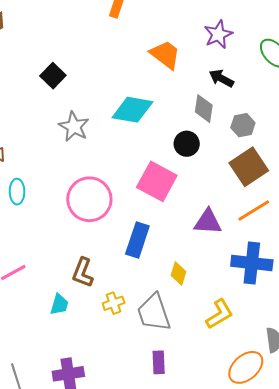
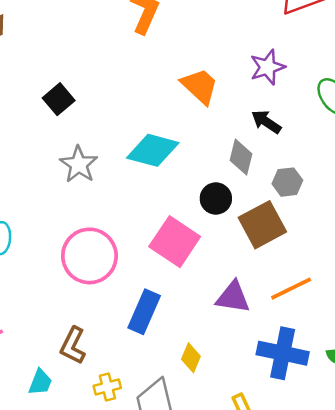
brown square: (249, 167) -> (262, 225), moved

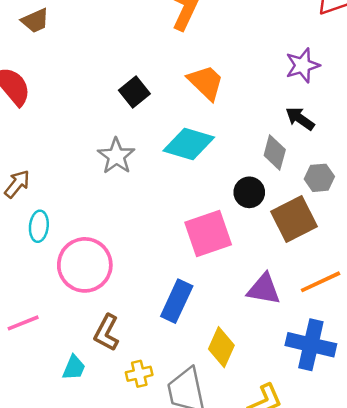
orange trapezoid: (200, 86) -> (206, 82), moved
black square: (59, 99) -> (134, 92), moved
pink square: (175, 242) -> (208, 233), turned 36
pink circle: (89, 256) -> (85, 265), moved
yellow diamond: (191, 358) -> (221, 347), size x1.4

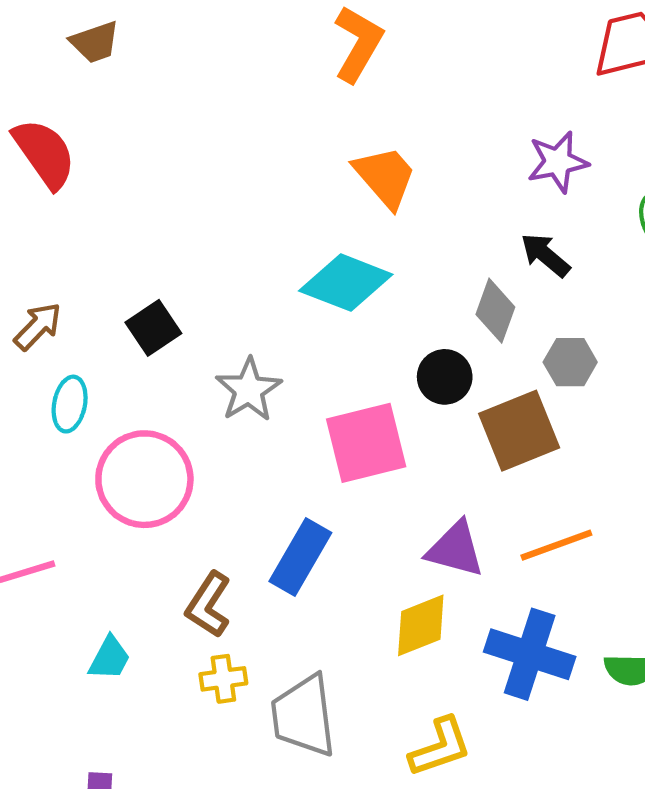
black square: (134, 92) -> (153, 328), moved
gray star: (116, 156) -> (249, 390), moved
brown L-shape: (107, 333) -> (208, 605), moved
yellow diamond: (221, 347) -> (421, 625), moved, turned 39

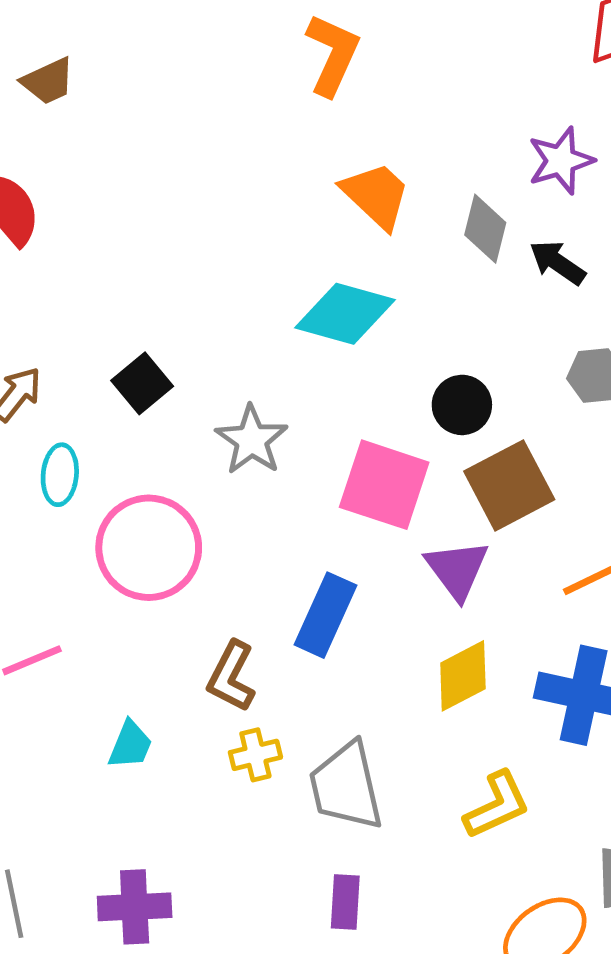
gray diamond: (495, 311) -> (485, 229), moved
brown square: (519, 431) -> (509, 485), moved
pink square: (366, 443) -> (384, 485), turned 38
purple triangle: (455, 549) -> (457, 569), moved, turned 44

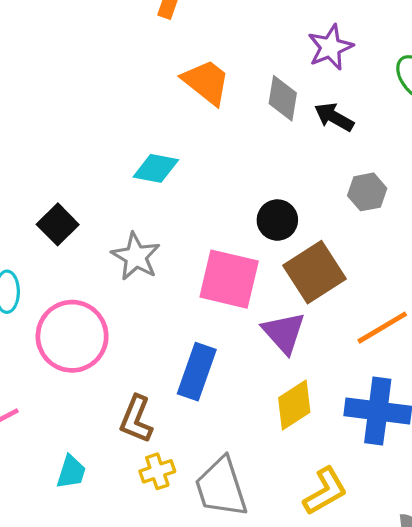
cyan diamond: (345, 314) -> (156, 168), moved, size x0.7

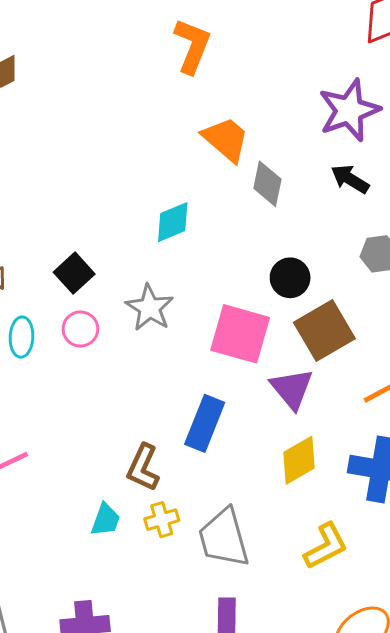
purple star: (330, 47) -> (349, 110), size x1.4
gray diamond: (283, 98) -> (267, 184), moved
cyan diamond: (156, 168) -> (173, 222), turned -36
pink circle: (72, 336) -> (80, 329), moved, size x0.5
cyan trapezoid: (71, 472) -> (106, 520), moved

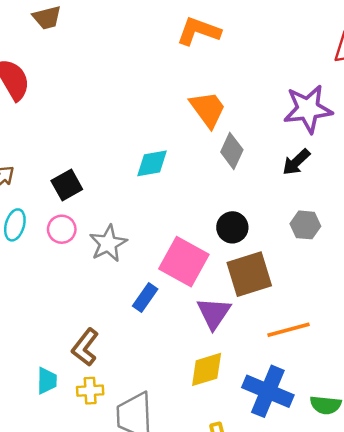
orange L-shape: (192, 46) -> (199, 31), turned -105
black arrow: (350, 179) -> (296, 162), turned -88
gray star: (150, 308) -> (108, 243), moved
blue rectangle: (205, 423) -> (145, 297), moved, size x0.7
cyan trapezoid: (106, 520) -> (47, 381), turned -32

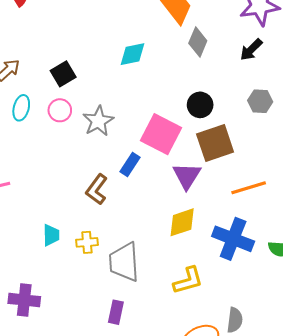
brown L-shape: (85, 347) -> (97, 189), moved

